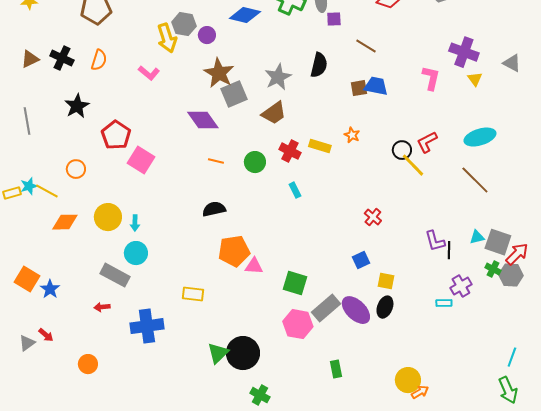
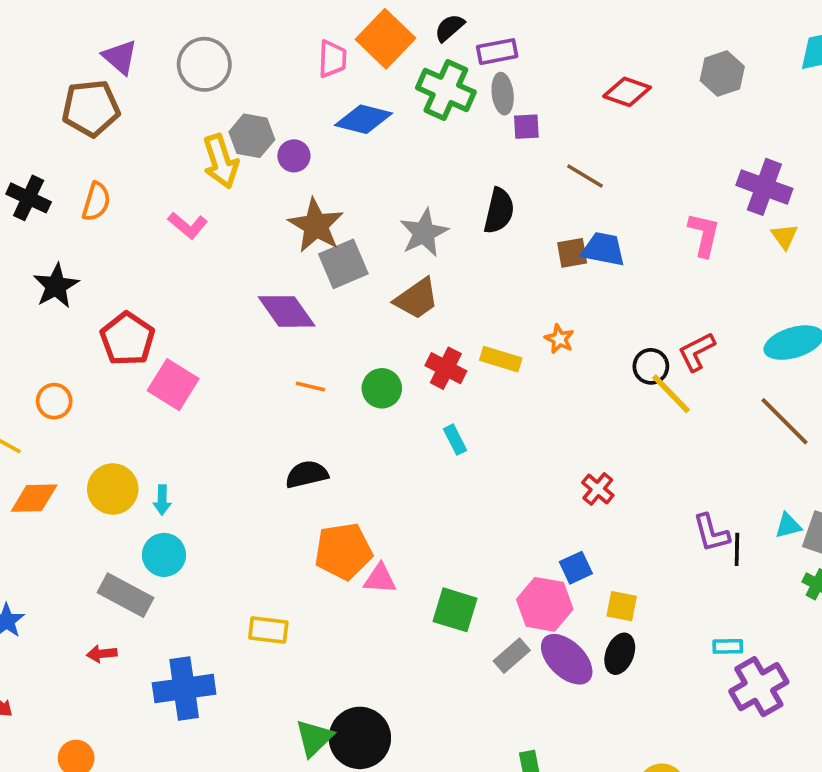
purple cross: (461, 286) -> (759, 687), moved, size x1.4
gray rectangle: (326, 308) -> (512, 656), size x0.7
pink hexagon: (298, 324) -> (545, 604), moved

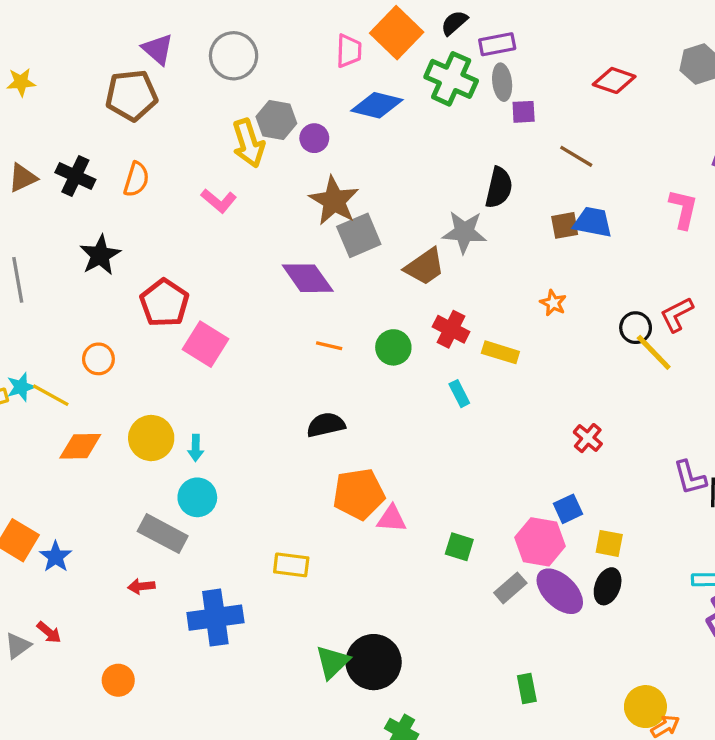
gray star: (424, 233) -> (464, 232), moved, turned 30
yellow rectangle: (501, 359) -> (500, 352), moved
green square: (455, 610) -> (459, 547), size x0.7

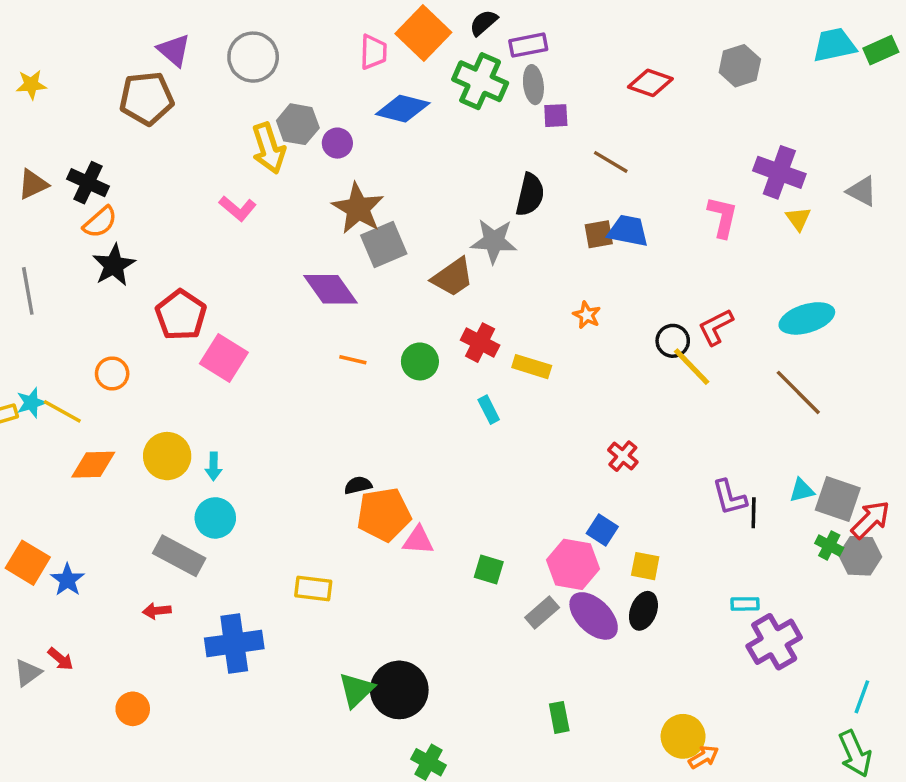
orange semicircle: (136, 179) -> (100, 222), moved, turned 32
black semicircle: (326, 425) -> (358, 485), moved, size x0.7
blue square: (568, 509) -> (602, 530), turned -32

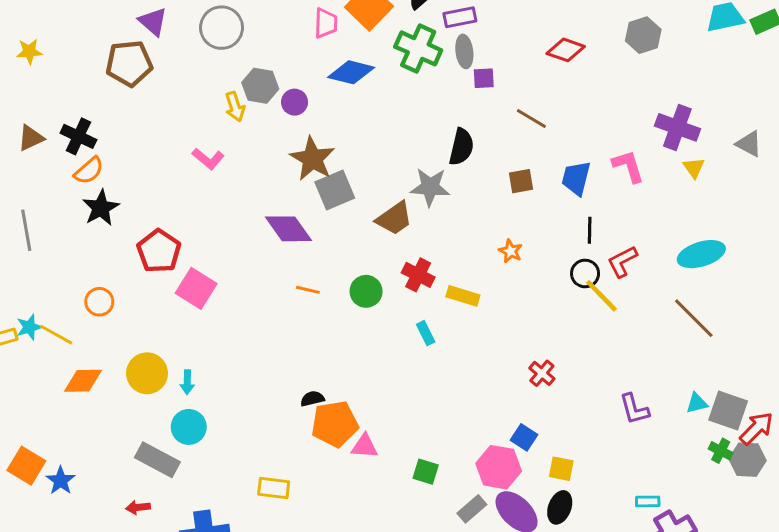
yellow arrow: (269, 148) -> (235, 107), size x0.7
pink L-shape: (723, 217) -> (628, 166), turned -30
blue trapezoid: (628, 231) -> (576, 178), moved, turned -87
black line: (754, 513) -> (590, 230), moved

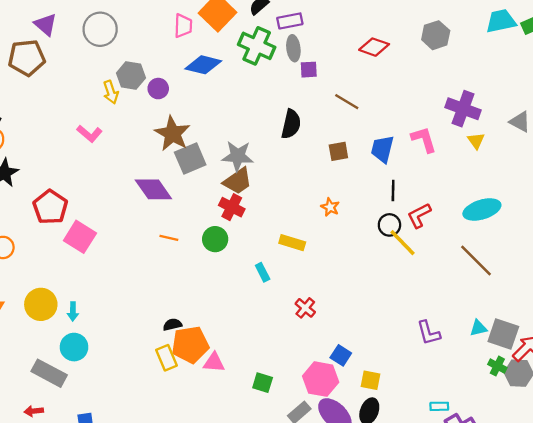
gray star: (430, 187) -> (238, 156), moved
red cross: (418, 275) -> (232, 207), moved
red cross: (542, 373) -> (305, 308), moved
yellow rectangle: (274, 488) -> (167, 358), moved, turned 60

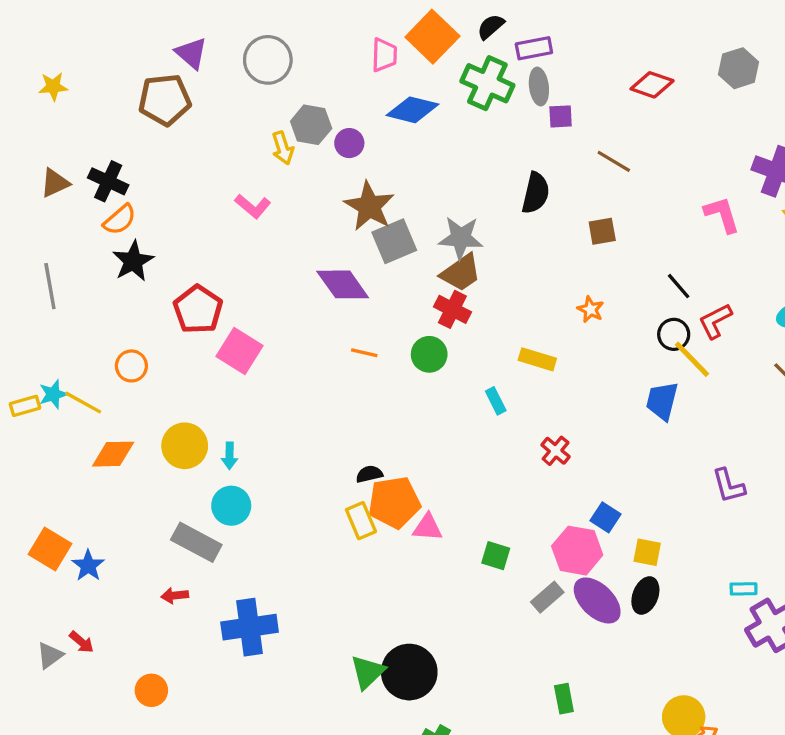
blue trapezoid: (382, 149) -> (662, 401), moved
black line: (393, 191) -> (679, 286), turned -42

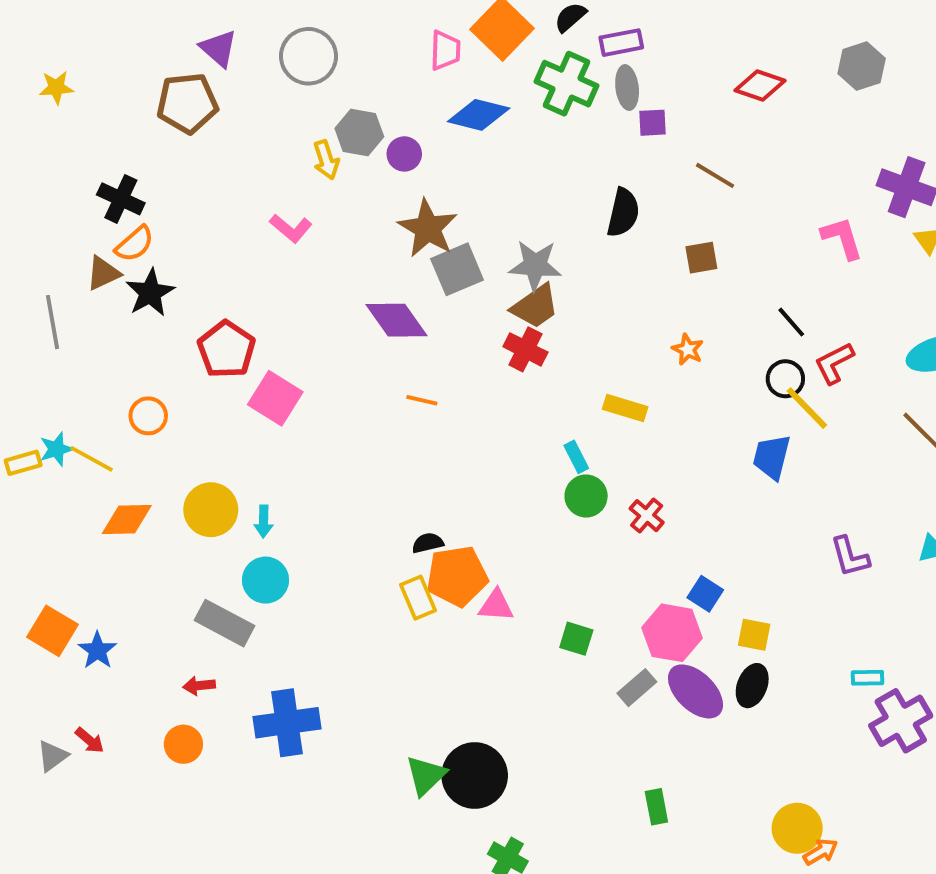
brown triangle: (55, 183) -> (103, 273), moved
green circle: (429, 354) -> (586, 496), moved
orange circle: (151, 690) -> (183, 744), moved

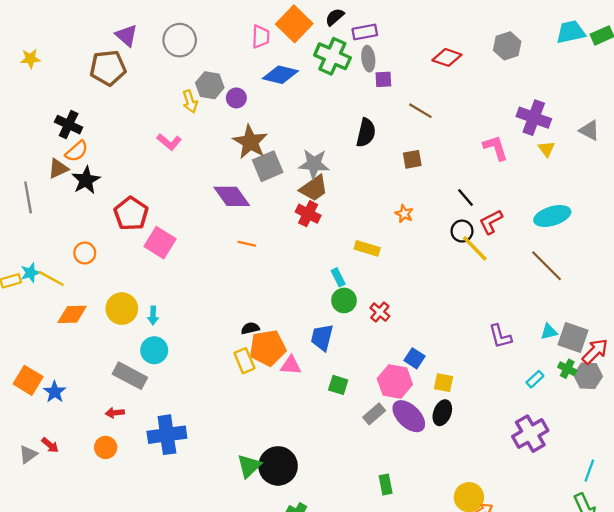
blue trapezoid: (772, 457) -> (322, 338), moved
cyan rectangle: (867, 678) -> (535, 379), moved, turned -42

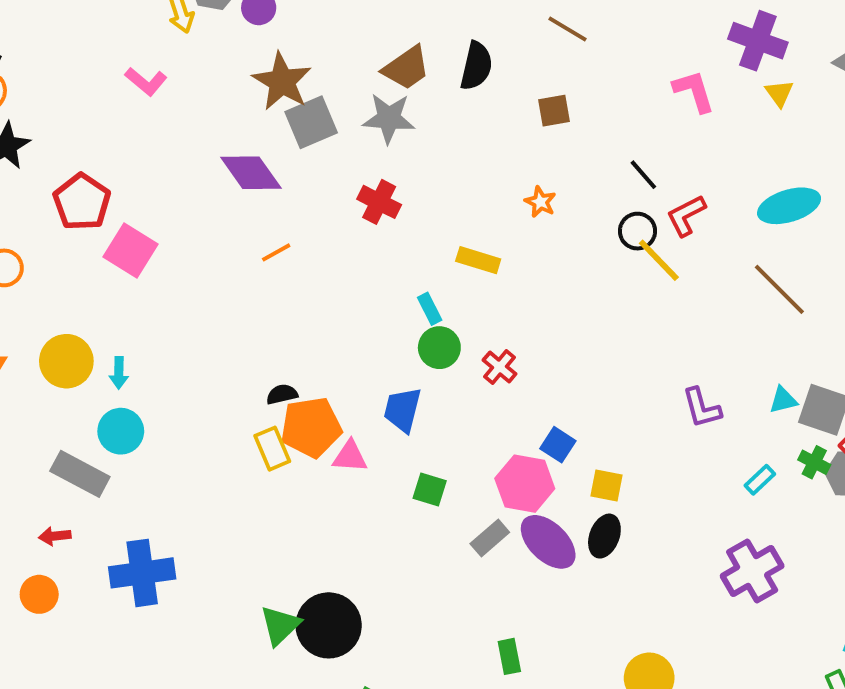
brown trapezoid: (314, 188) -> (406, 68), moved
orange line: (247, 244) -> (276, 252), turned -42

